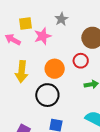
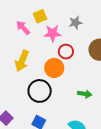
yellow square: (26, 23) -> (40, 16), turned -32
red circle: (81, 61) -> (66, 52), moved

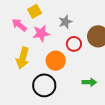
gray star: (75, 23) -> (65, 22), moved
pink star: (53, 33) -> (41, 33), moved
red circle: (66, 52) -> (74, 44), moved

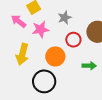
green arrow: (89, 82) -> (89, 66), moved

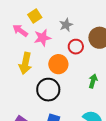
green arrow: (89, 66) -> (93, 81), moved, turned -72

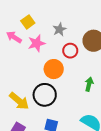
yellow arrow: (25, 63) -> (19, 101), moved, turned -60

